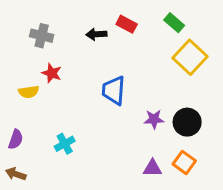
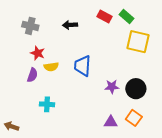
red rectangle: (127, 24) -> (105, 17), moved
yellow square: (190, 57) -> (138, 42), turned -30
yellow semicircle: (29, 92) -> (51, 67), moved
purple semicircle: (16, 139) -> (32, 75), moved
cyan cross: (65, 144) -> (47, 104), turned 32

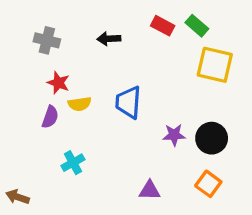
cyan cross: (47, 104) -> (73, 163), turned -32
purple triangle: (111, 122) -> (150, 190), moved

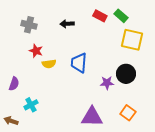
purple semicircle: (50, 117) -> (14, 84), moved
black circle: (212, 138) -> (126, 74), moved
cyan cross: (73, 163) -> (31, 105), moved
purple triangle: (150, 190) -> (92, 117), size x1.6

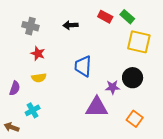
yellow semicircle: (49, 64) -> (39, 78), moved
purple triangle: (92, 117) -> (97, 107), moved

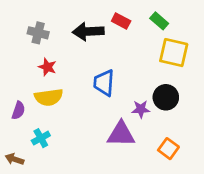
red rectangle: (105, 17) -> (121, 21), moved
black arrow: (70, 25) -> (88, 31), size x1.6
yellow semicircle: (39, 78) -> (49, 97), size x1.5

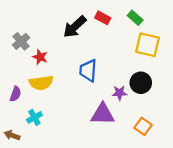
black arrow: (88, 31) -> (75, 27), turned -40
gray cross: (38, 33) -> (21, 41), moved, turned 36

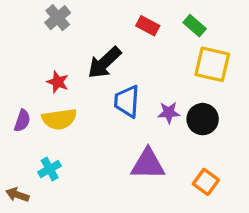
black arrow: (75, 27) -> (104, 63), moved
gray cross: (21, 41) -> (58, 18), moved
purple star: (120, 93) -> (169, 113), moved
purple semicircle: (15, 94) -> (22, 121), moved

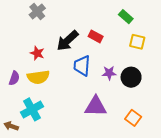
red rectangle: (148, 26) -> (96, 36), moved
yellow square: (212, 64) -> (137, 42), size x0.7
cyan cross: (50, 169) -> (32, 109), size x1.5

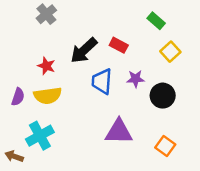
yellow square: (137, 42) -> (170, 52), turned 35
purple star: (109, 73) -> (136, 79), moved

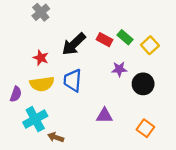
green rectangle: (156, 21) -> (125, 37), moved
blue trapezoid: (102, 81) -> (73, 80), moved
purple semicircle: (18, 97) -> (16, 94), moved
purple triangle: (119, 132) -> (104, 116), size x0.7
brown arrow: (14, 156) -> (56, 137), moved

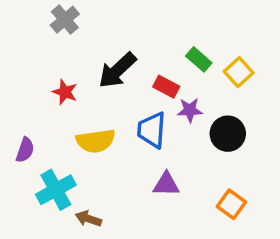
red rectangle: (104, 40) -> (166, 87), moved
blue trapezoid: (73, 80) -> (152, 130), moved
yellow semicircle: (42, 84) -> (96, 141), moved

